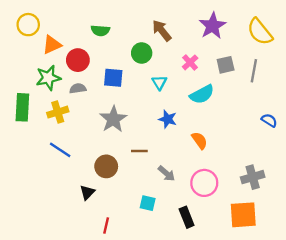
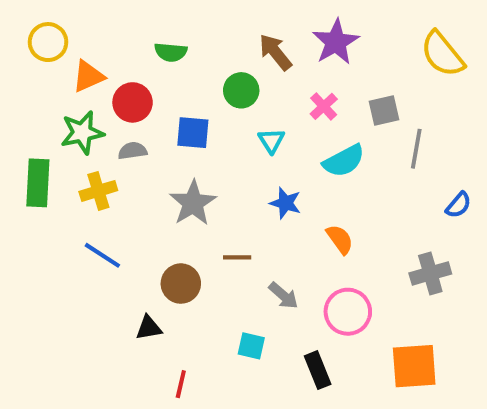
purple star: (213, 26) -> (336, 42), moved
gray line: (254, 71) -> (416, 149), moved
blue semicircle: (269, 120) -> (459, 205), turned 98
gray cross: (253, 177) -> (430, 273), moved
black triangle: (87, 192) -> (149, 328), turned 35

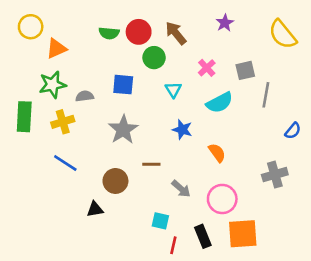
purple star: (336, 42) -> (225, 23), moved, size x0.6
red circle: (133, 102) -> (139, 32), moved
orange square: (414, 366) -> (243, 234), moved
red line: (181, 384) -> (173, 245), moved

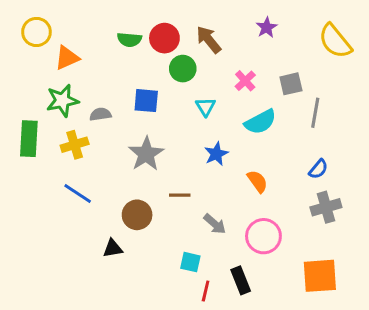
blue star: (182, 130) -> (216, 154), turned 30
blue semicircle: (293, 131) -> (318, 169), moved
orange square: (243, 234) -> (320, 276), moved

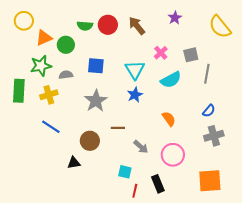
green circle: (183, 69) -> (66, 45), moved
cyan triangle: (206, 107) -> (135, 70), size x1.5
blue star: (216, 154) -> (135, 95), moved

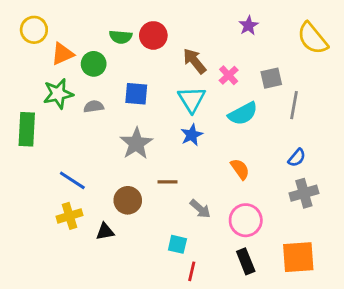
brown arrow: (137, 26) -> (195, 61), moved
yellow cross: (49, 95) -> (69, 216), moved
black rectangle: (158, 184) -> (246, 261), moved

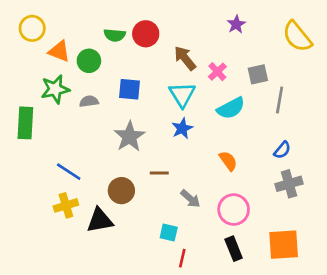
orange triangle: (62, 54) -> (59, 51), turned 45
black triangle: (105, 232) -> (100, 220), size x1.5

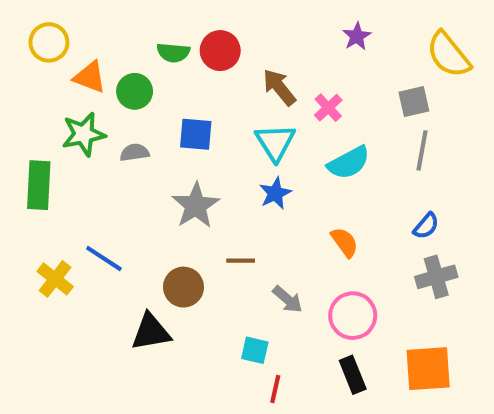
gray square: (258, 74) -> (414, 102), moved
yellow cross: (66, 205) -> (55, 279), moved, turned -35

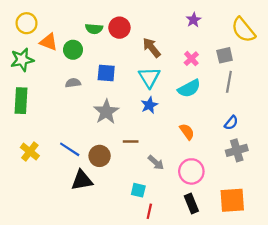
pink cross: (328, 108) -> (191, 59), moved
green star: (84, 134) -> (22, 60), moved
blue line: (104, 259) -> (70, 149), moved

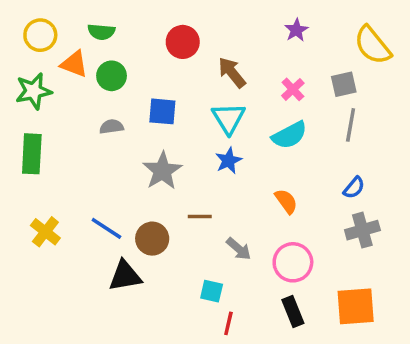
green semicircle: (94, 29) -> (101, 32), moved

